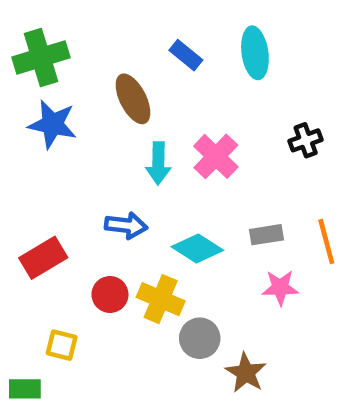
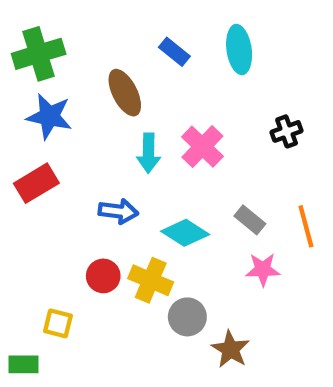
gray rectangle: (266, 235) -> (250, 220), turned 48
red rectangle: (43, 258) -> (36, 183), moved

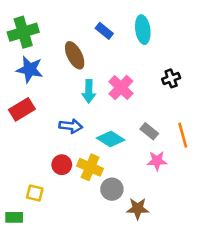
brown star: (230, 349) -> (138, 208), turned -30

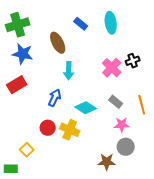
pink cross: (121, 87) -> (112, 68), moved
blue arrow: (71, 126) -> (55, 98), turned -72
gray circle: (112, 189) -> (126, 147), moved
yellow square: (35, 193) -> (27, 150), turned 32

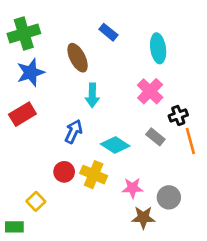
cyan ellipse: (111, 23) -> (158, 48), moved
blue star: (23, 54) -> (31, 72), turned -30
black cross: (133, 61) -> (178, 115), moved
pink star: (122, 125) -> (133, 188), moved

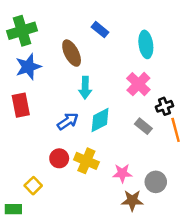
red rectangle: (22, 114) -> (21, 105), turned -70
blue arrow: (73, 132) -> (68, 121), turned 30
cyan diamond: (115, 145) -> (100, 120), moved, turned -60

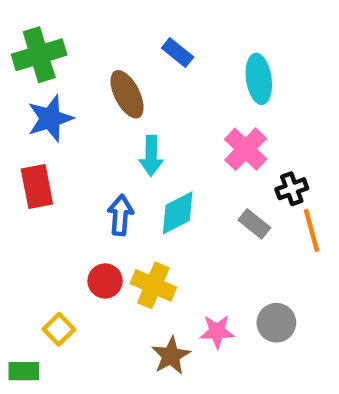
blue arrow: (68, 121) -> (120, 215), turned -50
pink star: (122, 173) -> (217, 331), moved
brown star: (132, 200) -> (171, 356), moved, turned -30

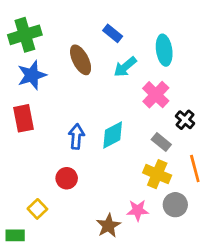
cyan arrow: (151, 156) -> (125, 67), moved, turned 50
black cross: (292, 189) -> (185, 120), turned -30
orange line: (312, 230) -> (195, 168), moved
yellow cross: (153, 285) -> (157, 174), moved

